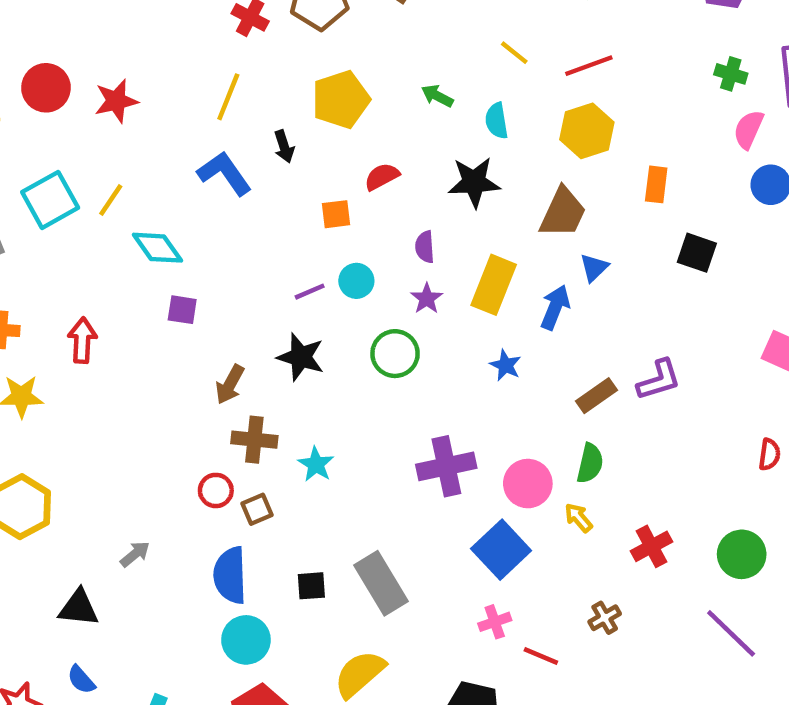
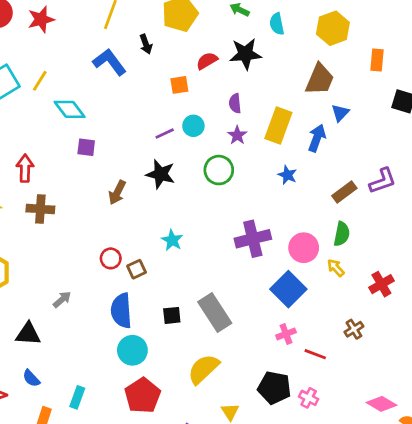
black star: (474, 182) -> (246, 54), moved
brown cross: (254, 440) -> (40, 209), moved

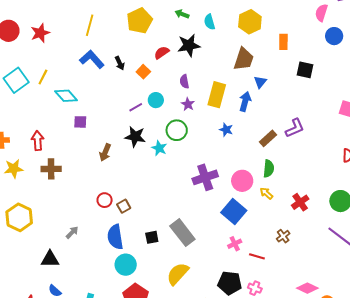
black arrow: (146, 44) -> (120, 63), moved
orange square: (179, 85) -> (143, 72), turned -32
cyan star: (172, 240) -> (159, 148), moved

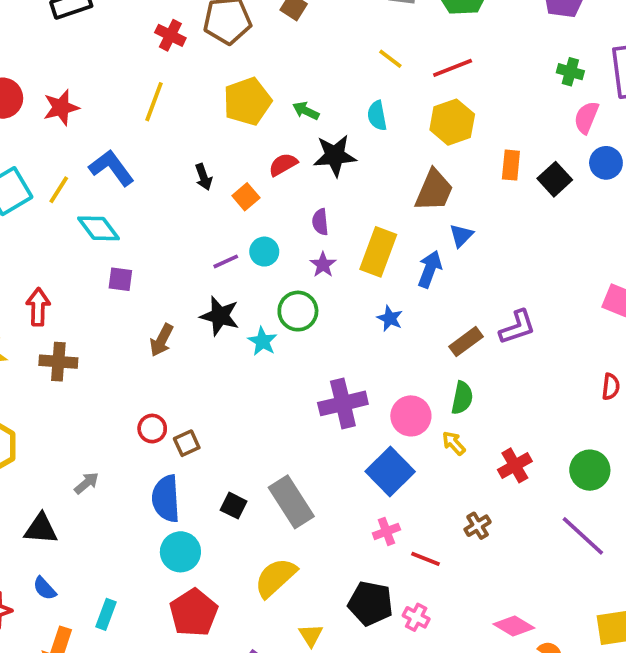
green arrow: (182, 14) -> (306, 111), moved
blue L-shape: (92, 59) -> (111, 168), moved
black square: (305, 70) -> (555, 179), moved, turned 30
black square: (152, 237) -> (234, 506), turned 32

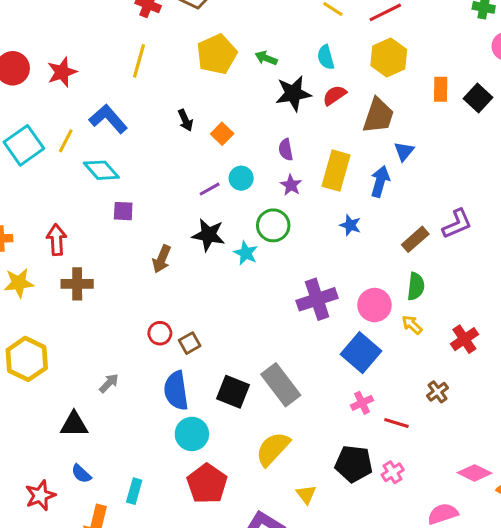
red semicircle: (283, 164) -> (334, 95), moved
black square: (234, 506) -> (233, 392), size x1.5
pink cross: (416, 617) -> (393, 472), turned 35

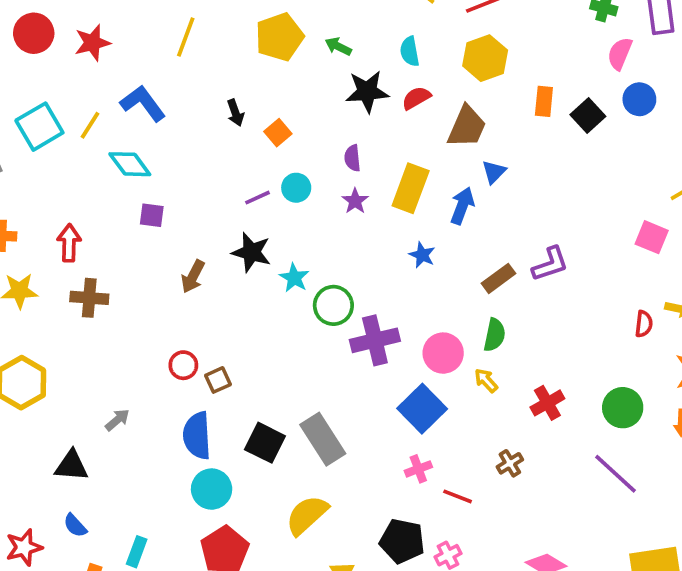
green circle: (273, 225) -> (333, 305), moved

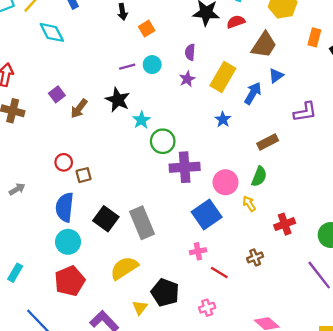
purple square: (152, 215) -> (57, 94), moved, turned 35
purple L-shape: (550, 264) -> (305, 112), moved
black pentagon: (402, 541) -> (165, 293), moved

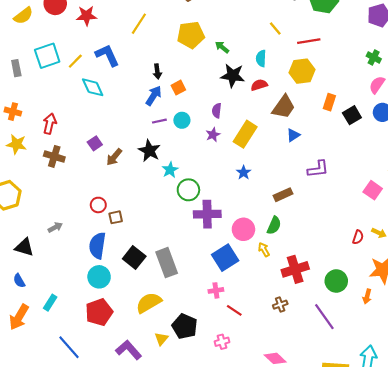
blue arrow: (253, 93) -> (154, 96), moved
red cross: (285, 224) -> (295, 269), size x1.4
brown cross: (255, 257) -> (280, 305), moved

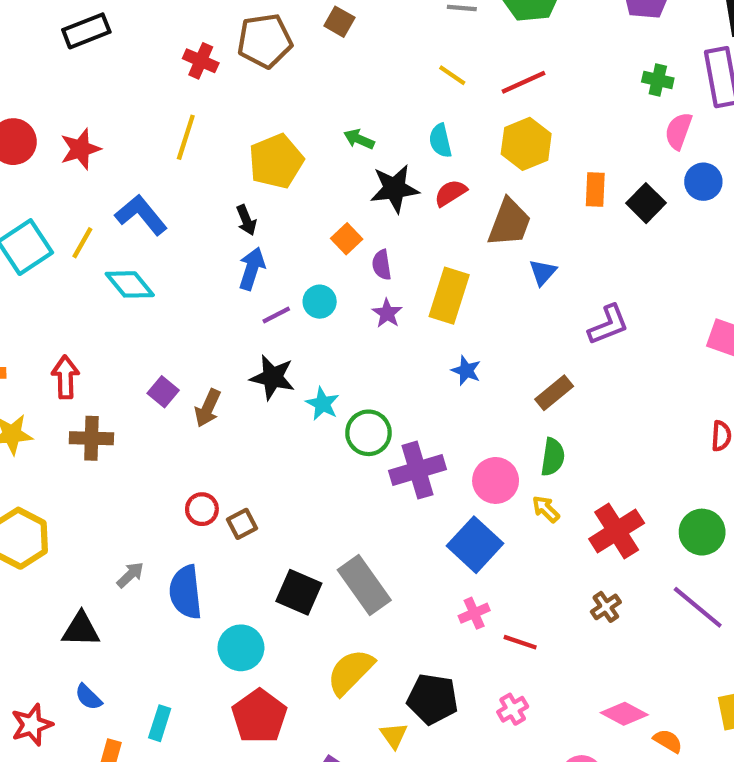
yellow pentagon: (191, 35) -> (276, 161), moved
orange square: (178, 88) -> (347, 239), moved
blue semicircle: (97, 246) -> (186, 592), moved

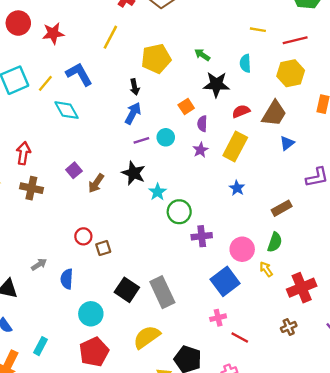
yellow line: (452, 75) -> (258, 30), turned -35
red semicircle: (450, 193) -> (241, 111), moved
purple cross: (417, 470) -> (202, 236), size x0.7
blue semicircle: (186, 592) -> (67, 279), size x0.7

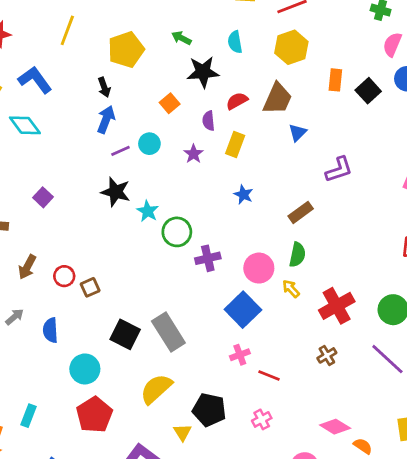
purple semicircle: (202, 124) -> (209, 121), moved
yellow rectangle: (235, 147) -> (235, 144), size x0.7
brown arrow: (96, 183) -> (27, 267), moved

